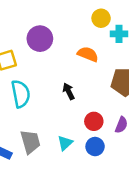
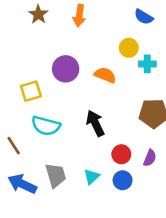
orange semicircle: (88, 54) -> (105, 75), moved
black arrow: (69, 91) -> (95, 123), size x1.5
cyan semicircle: (21, 94) -> (46, 126), turned 116

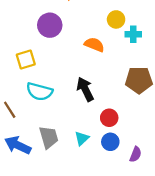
purple circle: (66, 69) -> (50, 25), moved
purple semicircle: (150, 158) -> (135, 154), moved

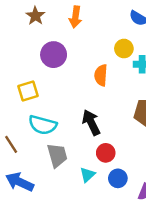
orange semicircle: (94, 45) -> (101, 75), turned -108
red circle: (109, 118) -> (106, 153), moved
gray trapezoid: (49, 137) -> (57, 155), moved

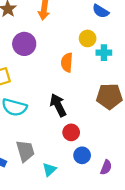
gray trapezoid: (57, 155) -> (25, 151), moved
cyan triangle: (88, 175) -> (49, 170), moved

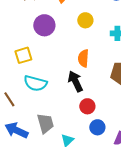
yellow circle: (88, 38) -> (85, 20), moved
orange semicircle: (67, 62) -> (83, 58), moved

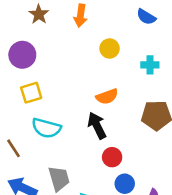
purple circle: (44, 25) -> (22, 55), moved
orange semicircle: (83, 58) -> (107, 96), turned -114

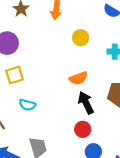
black arrow: (97, 126) -> (86, 103), moved
cyan semicircle: (46, 128) -> (27, 105), size x0.7

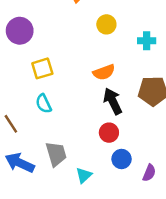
yellow square: (15, 75) -> (42, 68), moved
cyan semicircle: (27, 105) -> (44, 104), turned 49

